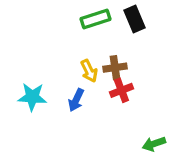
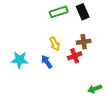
brown cross: (115, 68) -> (84, 42), moved
blue arrow: (76, 100) -> (47, 62), turned 120

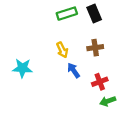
red cross: (75, 56) -> (100, 82), moved
blue arrow: (47, 62) -> (74, 70), moved

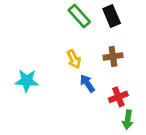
green rectangle: (67, 14) -> (79, 16), turned 66
green arrow: (108, 101) -> (128, 120), turned -63

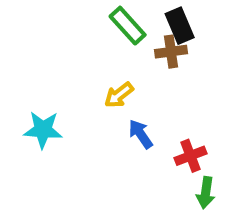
brown cross: (113, 56) -> (171, 52), moved
yellow arrow: (74, 59) -> (119, 95), turned 78

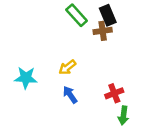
yellow arrow: (119, 95) -> (67, 67), moved
blue arrow: (141, 134) -> (70, 95), moved

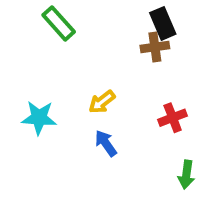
green rectangle: (77, 15) -> (59, 23), moved
red cross: (114, 93) -> (173, 118), moved

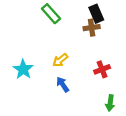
green rectangle: (59, 23) -> (51, 14), moved
cyan star: (39, 118) -> (23, 69), turned 30

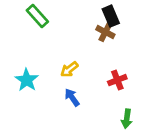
green rectangle: (51, 14) -> (37, 16), moved
brown cross: (92, 28) -> (105, 32), turned 35

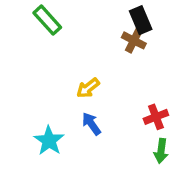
cyan star: (27, 80) -> (49, 141), moved
red cross: (117, 80) -> (156, 117), moved

